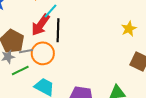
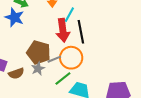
red arrow: (41, 25) -> (63, 30), turned -30
green line: (20, 71) -> (63, 78), moved

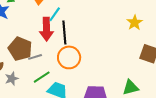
orange circle: (71, 58) -> (69, 57), moved
gray star: (38, 69) -> (12, 79), moved

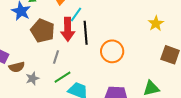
brown pentagon: (20, 49) -> (43, 31), moved
gray line: (35, 57) -> (56, 57), turned -56
orange circle: (69, 57) -> (112, 51), moved

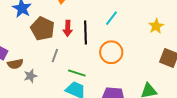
cyan line: (76, 14) -> (111, 18), moved
red arrow: (68, 29) -> (68, 28), size x0.7
green line: (62, 77) -> (77, 73), moved, turned 48

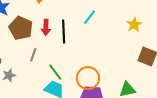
orange circle: (111, 52) -> (88, 78), moved
green line: (77, 73) -> (55, 72), turned 36

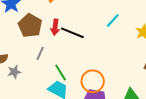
cyan line: (90, 17) -> (113, 21), moved
black line: (64, 32) -> (72, 33), turned -70

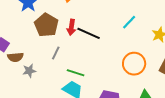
green line: (61, 73) -> (76, 73), turned -42
orange circle: (93, 81) -> (134, 64), moved

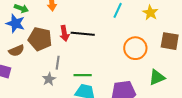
brown semicircle: (15, 57) -> (16, 51), moved
gray star: (29, 71) -> (49, 79), moved

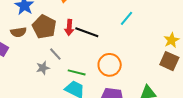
yellow star: (150, 13) -> (171, 40), moved
orange circle: (135, 48) -> (110, 65), moved
gray line: (58, 63) -> (55, 54), turned -64

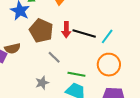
cyan line: (127, 18) -> (107, 36), moved
brown semicircle: (18, 32) -> (12, 48), moved
gray star: (43, 68) -> (42, 83), moved

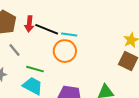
cyan line: (107, 36) -> (69, 34), turned 56
orange circle: (109, 65) -> (65, 51), moved

